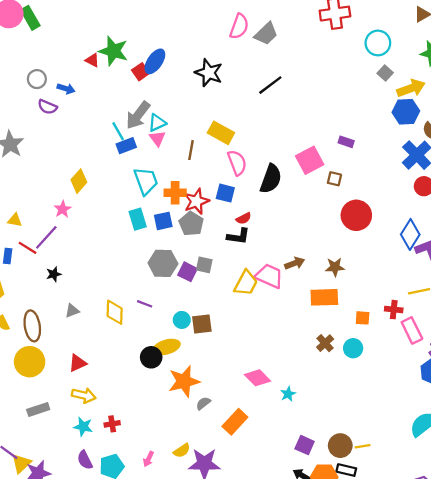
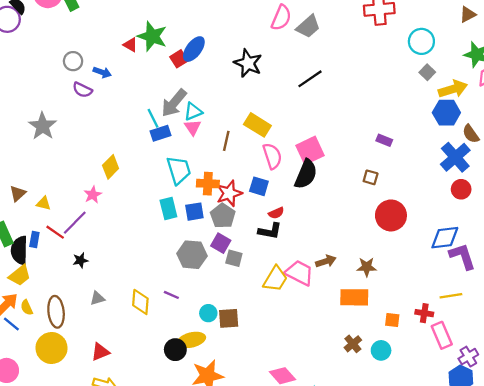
pink square: (310, 160) -> (310, 150), moved
blue diamond: (410, 234) -> (445, 238), turned 48
purple square: (188, 272) -> (221, 243), moved

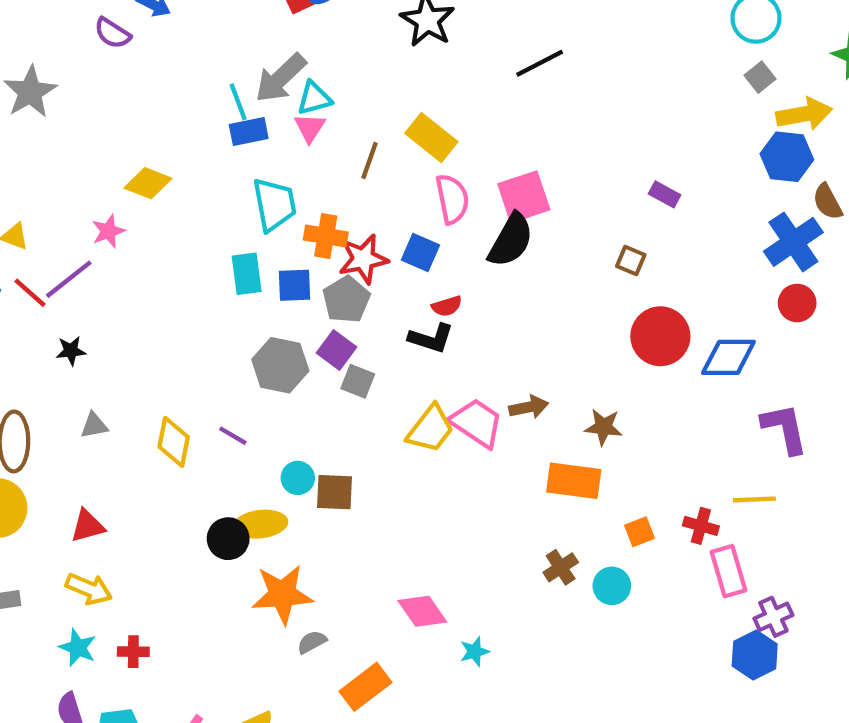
yellow diamond: (111, 167) -> (148, 183), turned 60
blue diamond: (445, 238) -> (728, 357), moved
orange square: (392, 320) -> (639, 532), turned -35

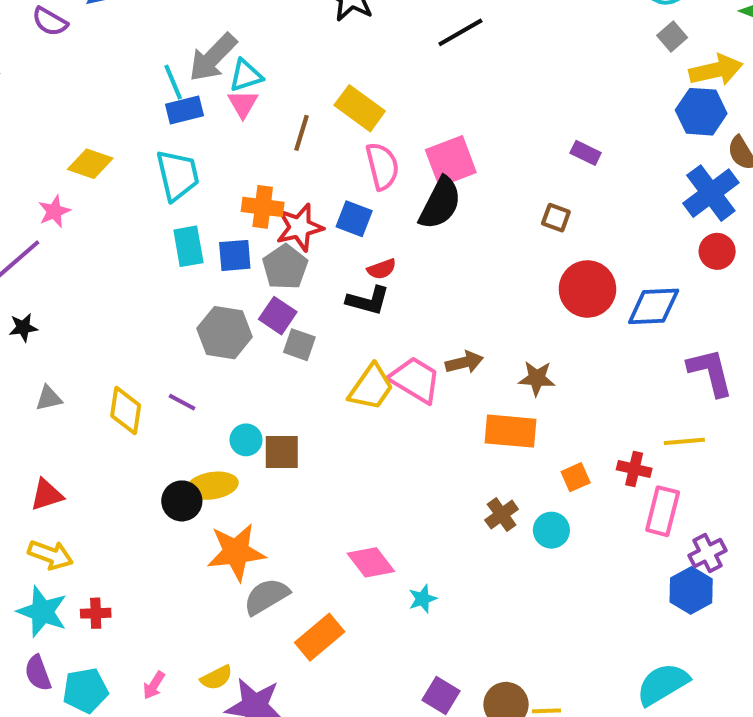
cyan trapezoid: (274, 204) -> (178, 175), moved
pink rectangle: (728, 571) -> (663, 511), turned 33
gray semicircle: (312, 642) -> (266, 596), size x1.6
cyan star: (78, 648) -> (42, 612), size x1.4

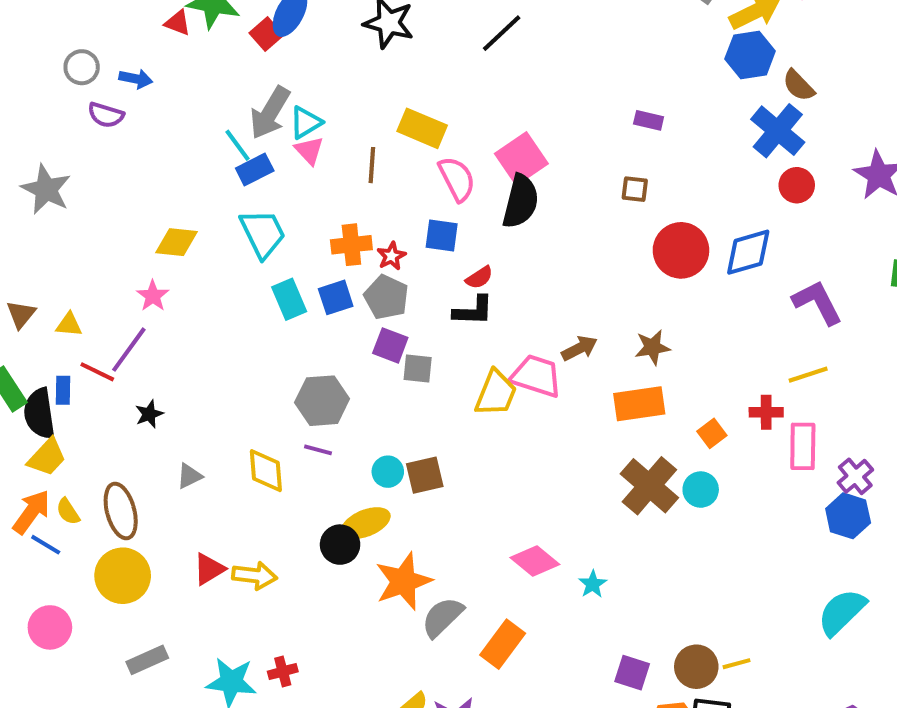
red star: (300, 227) -> (391, 256), size x0.6
gray hexagon: (225, 333) -> (322, 401), moved
brown cross: (502, 515) -> (649, 486), size x1.8
yellow arrow: (50, 555) -> (255, 576), moved

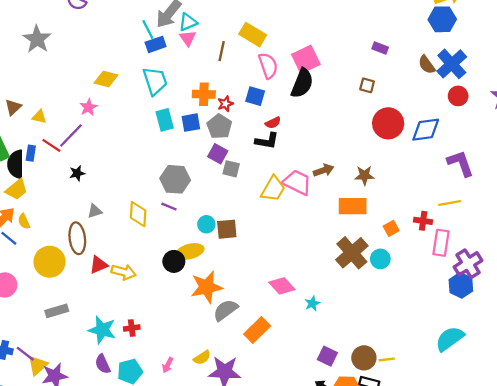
brown semicircle: (799, 86) -> (427, 65), moved
purple cross: (855, 476) -> (468, 264), size x1.4
brown ellipse: (121, 511) -> (77, 238), moved

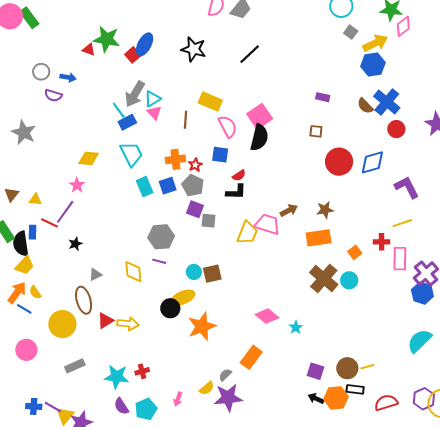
gray semicircle: (226, 310) -> (225, 375), moved, size x0.6

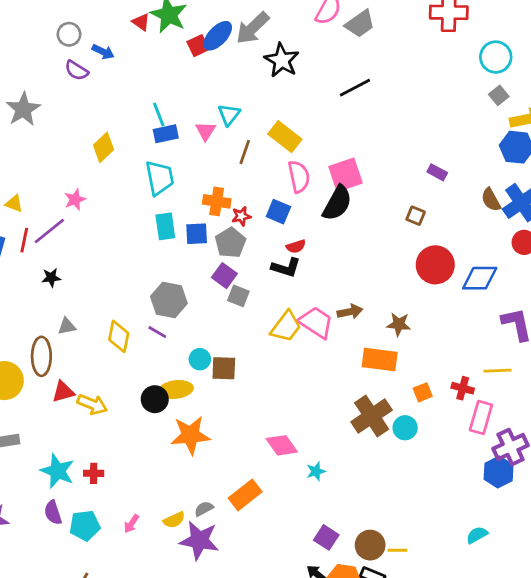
gray arrow: (135, 94) -> (253, 28), moved
cyan triangle: (153, 99) -> (229, 115), moved, turned -36
yellow diamond: (89, 158) -> (103, 147), moved, turned -65
red line: (49, 223) -> (24, 240), turned 60
cyan semicircle: (419, 341) -> (477, 535), size x0.6

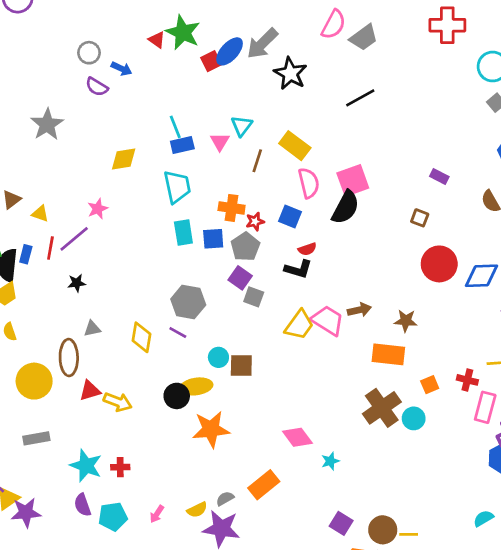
yellow diamond: (103, 147) -> (124, 159), turned 36

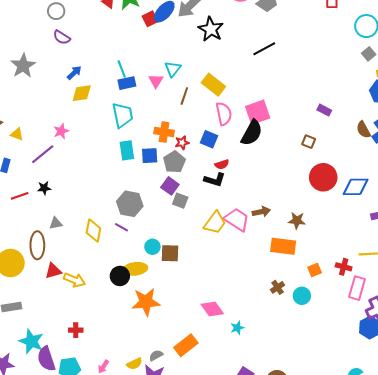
blue arrow: (121, 69) -> (74, 73), moved, turned -70
red line: (50, 248) -> (20, 196), moved, turned 60
brown cross: (382, 408) -> (278, 287), size x0.5
cyan star: (86, 466) -> (31, 341), moved
purple semicircle: (82, 505) -> (46, 359), size x1.4

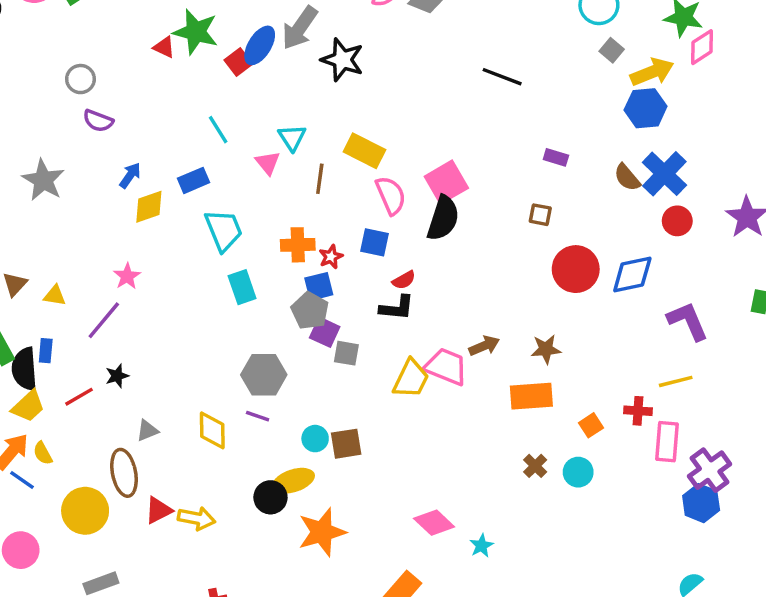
black line: (264, 49) -> (502, 77), moved, turned 60
cyan line: (122, 69) -> (218, 130), moved
blue rectangle: (127, 83) -> (194, 180), moved
blue square: (150, 156) -> (319, 286), moved
gray pentagon: (174, 162) -> (310, 311), moved

